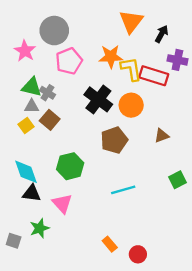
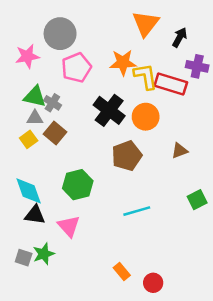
pink star: (25, 51) -> (27, 56), turned 30
gray square: (14, 241) -> (24, 258), moved

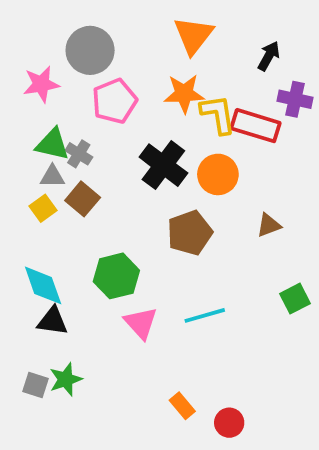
orange triangle: (146, 24) -> (193, 35), moved
pink triangle: (69, 226) -> (141, 323), moved

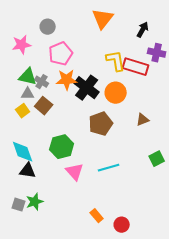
gray circle: (90, 50) -> (48, 27), size x0.6
orange star: (184, 94) -> (67, 80), moved

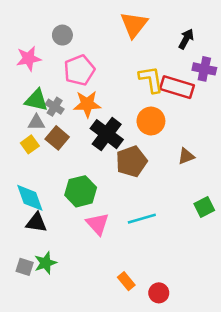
black cross: (87, 88) -> (107, 134), moved

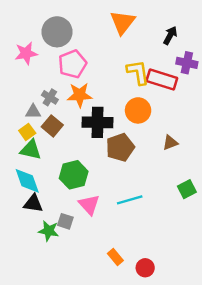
gray circle: (62, 35) -> (57, 32), size x1.6
green triangle: (36, 100) -> (31, 150), moved
black cross: (107, 134) -> (98, 122), turned -36
green star: (45, 263) -> (49, 231), moved, turned 30
gray square: (25, 267) -> (65, 221), moved

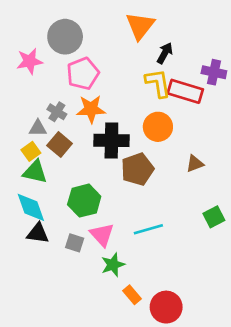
black arrow: (170, 35) -> (165, 53), moved
gray square: (65, 221) -> (75, 243), moved
green star: (49, 231) -> (113, 265), moved, turned -30
red circle: (145, 268) -> (166, 307), size x1.5

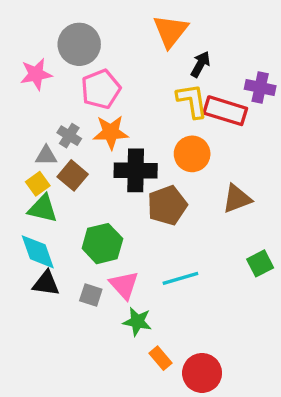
brown triangle: (195, 164) -> (237, 199), size x1.4
green star: (113, 265) -> (137, 322), turned 30

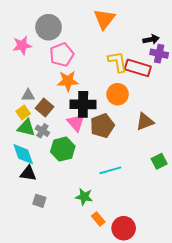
black arrow: (200, 64) -> (151, 39), moved, turned 49
gray cross: (69, 136) -> (42, 131), moved
pink triangle: (124, 285) -> (76, 123), moved
gray square: (91, 295) -> (39, 201), moved

